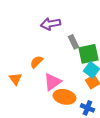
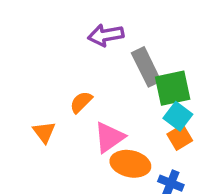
gray rectangle: (73, 42) -> (146, 67), size x1.5

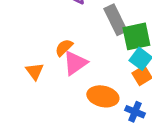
pink triangle: (109, 137) -> (75, 63), moved

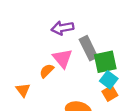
pink triangle: (75, 63) -> (62, 58), moved, turned -35

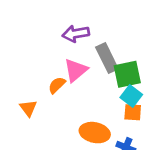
pink triangle: (62, 58) -> (76, 70), turned 30
orange square: (110, 93) -> (133, 112), turned 35

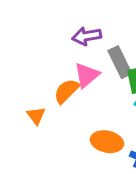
orange semicircle: (57, 85) -> (66, 91), size x1.4

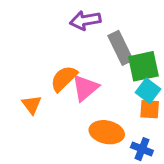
pink triangle: (87, 75) -> (85, 88), moved

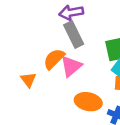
gray rectangle: (120, 48) -> (74, 35), moved

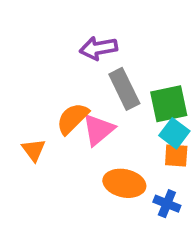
gray rectangle: (74, 35) -> (124, 89), moved

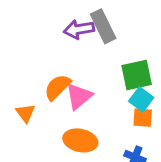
gray rectangle: (124, 89) -> (103, 26), moved
orange ellipse: (124, 183) -> (80, 140), moved

